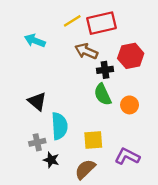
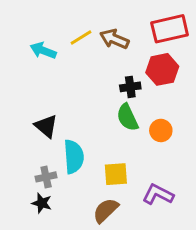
yellow line: (72, 21) -> (81, 37), moved
red rectangle: (101, 23) -> (170, 29), moved
brown arrow: (86, 51) -> (114, 39), moved
black star: (51, 160) -> (42, 203), moved

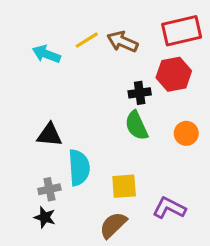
black triangle: (46, 126) -> (49, 135), turned -35
orange circle: (161, 130) -> (186, 133), moved

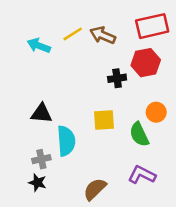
green semicircle: (136, 126) -> (139, 134), moved
yellow square: (124, 186) -> (104, 120), moved

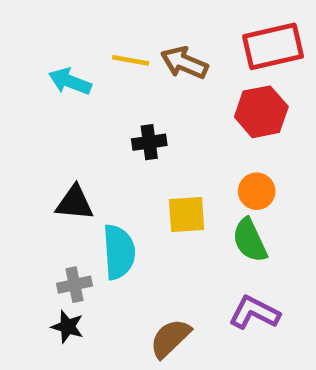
yellow line: (73, 34) -> (131, 60), turned 42
black cross: (117, 78) -> (149, 142), moved
orange circle: (156, 112) -> (257, 191), moved

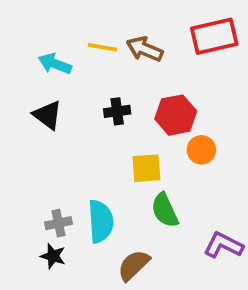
red hexagon: (261, 112) -> (176, 115), moved
black triangle: (75, 203) -> (48, 115), moved, turned 32
green semicircle: (250, 240) -> (165, 210), moved
cyan semicircle: (119, 252) -> (101, 221), moved
purple L-shape: (254, 313) -> (223, 245), moved

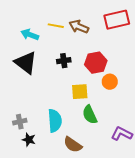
black triangle: (48, 115) -> (26, 63), size x1.4
gray cross: (59, 223) -> (20, 122), moved
brown semicircle: (134, 265) -> (73, 145), turned -102

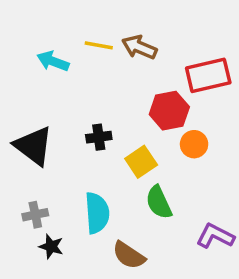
red rectangle: (117, 20) -> (208, 75), moved
black cross: (64, 61) -> (99, 137), moved
black triangle: (26, 63) -> (34, 146), moved
yellow square: (80, 92) -> (141, 162), turned -30

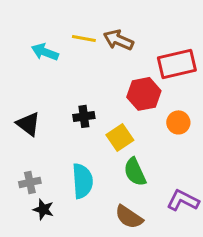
orange circle: (194, 144) -> (178, 122), moved
black triangle: (34, 146) -> (28, 124), size x0.7
brown semicircle: (129, 255) -> (129, 217), moved

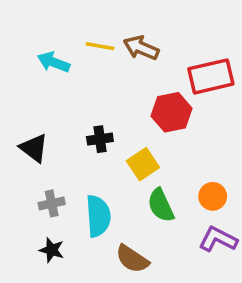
orange circle: (178, 122) -> (213, 196), moved
gray cross: (30, 182) -> (52, 203), moved
brown semicircle: (129, 217) -> (132, 259), moved

